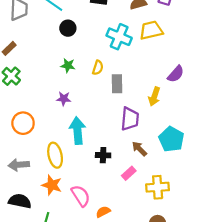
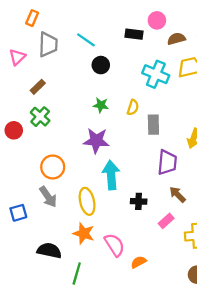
purple star: (64, 99) -> (96, 141), size x1.6
gray arrow: (19, 165) -> (48, 197), moved, turned -120

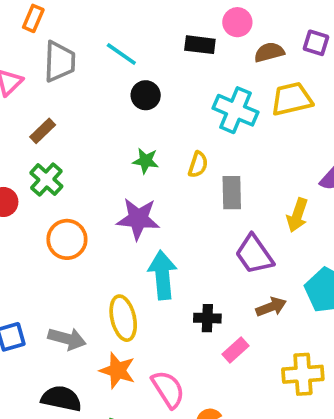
purple trapezoid: (167, 162) -> (254, 254), turned 140
orange circle: (53, 167) -> (67, 239), moved
brown arrow: (178, 194) -> (271, 307), turned 114
gray arrow: (48, 197) -> (67, 339), moved, turned -40
pink rectangle: (166, 221) -> (235, 350), moved

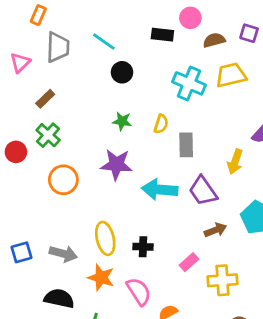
cyan arrow: (162, 275) -> (160, 190), moved, turned -80
black cross: (207, 318) -> (143, 247), moved
yellow cross: (303, 374) -> (222, 280), moved

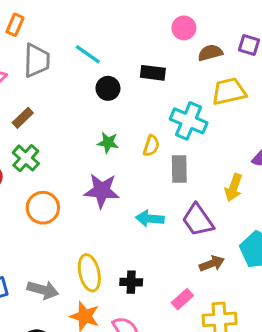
black rectangle: (162, 35) -> (153, 73), moved
cyan cross: (189, 83) -> (189, 121), moved
cyan arrow: (160, 190) -> (150, 219), size x0.7

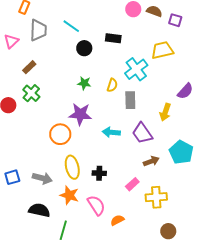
brown semicircle: (210, 53) -> (154, 11), moved, turned 35
cyan cross: (189, 121) -> (136, 69), turned 30
orange circle: (43, 208) -> (60, 134), moved

